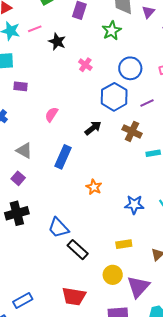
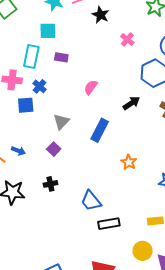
gray triangle: (24, 150) -> (61, 122), turned 42
black cross: (17, 213) -> (50, 184), size x0.6
black rectangle: (78, 250) -> (109, 224), turned -55

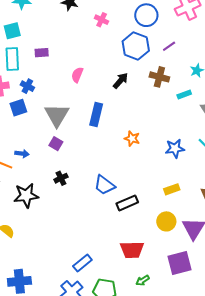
cyan square: (48, 31) -> (12, 31), moved
gray triangle: (61, 122) -> (57, 115), size x1.5

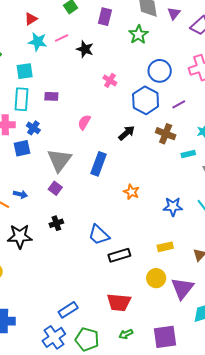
pink cross: (102, 20) -> (110, 80), moved
purple square: (179, 263) -> (165, 337), moved

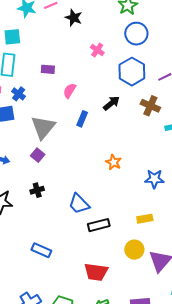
blue circle: (160, 71) -> (136, 34), moved
purple rectangle: (51, 96) -> (48, 69), moved
blue rectangle: (99, 164) -> (82, 119), moved, size x0.7
blue rectangle: (68, 310) -> (41, 250), moved, turned 54

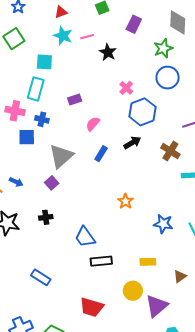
purple rectangle: (48, 69) -> (75, 99), turned -32
blue hexagon: (132, 72) -> (142, 112), moved
blue cross: (19, 94) -> (42, 119), turned -32

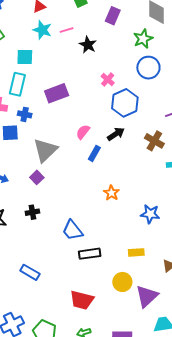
purple rectangle: (75, 99) -> (57, 93), size x1.6
pink semicircle: (93, 124) -> (83, 132), moved
blue rectangle: (101, 154) -> (94, 153), moved

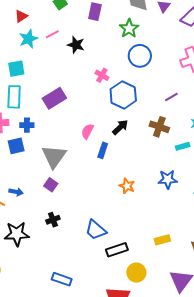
cyan star: (42, 30) -> (28, 39), turned -30
blue star: (150, 214) -> (168, 179), moved
yellow circle: (122, 282) -> (136, 273), moved

